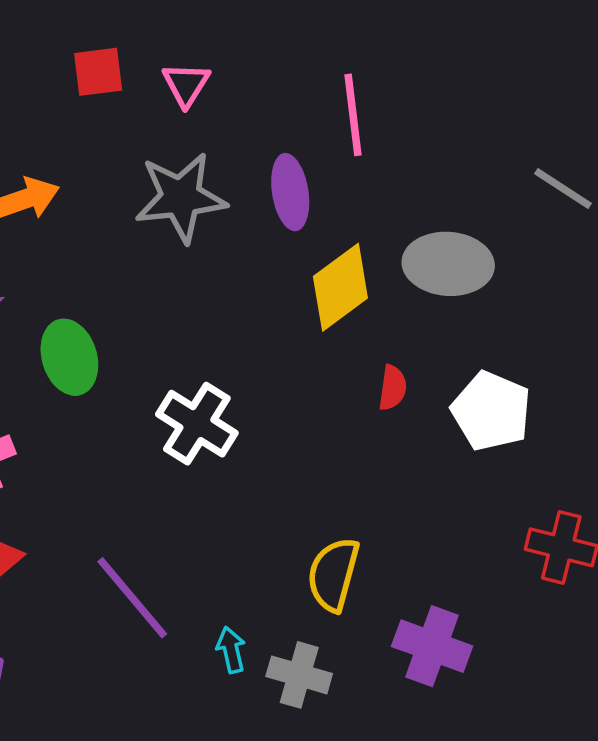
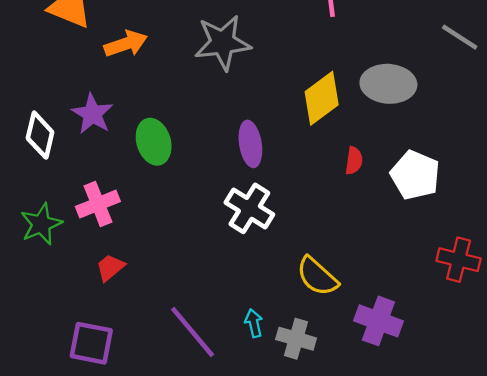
purple ellipse: (290, 192) -> (250, 144), moved
white cross: (197, 424) -> (249, 208), moved
yellow semicircle: (333, 574) -> (317, 276), turned -63
purple line: (132, 598) -> (193, 332), moved

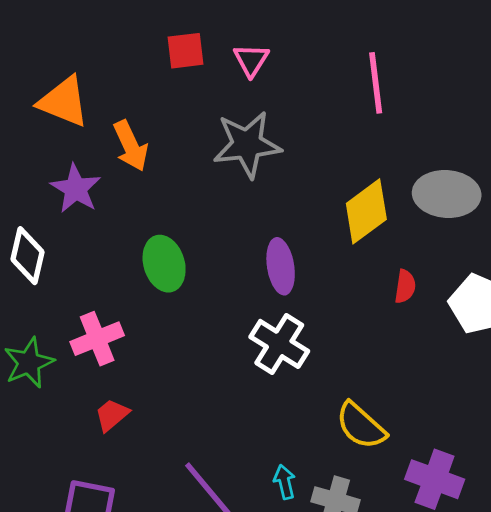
orange arrow: (126, 44) -> (131, 146), turned 84
purple star: (92, 114) -> (76, 189), moved

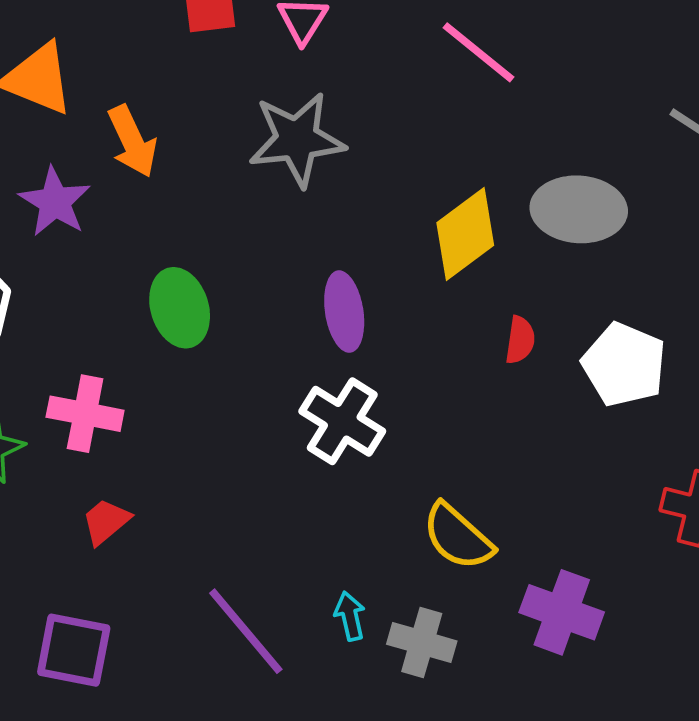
pink line: (376, 83) -> (478, 52), turned -44
pink cross: (97, 339) -> (85, 414), turned 33

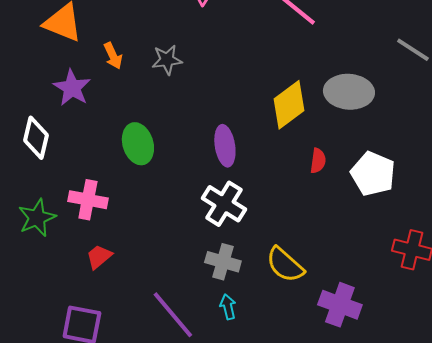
gray star: (297, 139) -> (167, 60), moved, size x0.6
orange arrow: (132, 141) -> (113, 56), size x0.7
gray cross: (422, 643) -> (223, 262), moved

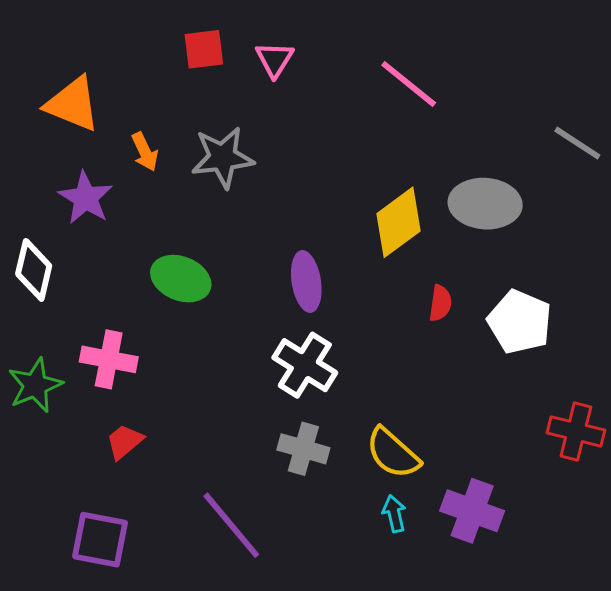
gray star: (167, 60) -> (223, 157), size x1.4
green ellipse: (138, 144) -> (181, 279), turned -51
cyan arrow: (228, 307) -> (394, 514), moved

